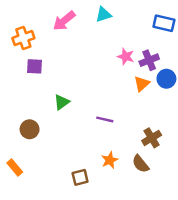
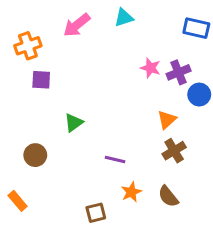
orange triangle: (142, 84) -> (167, 120), moved
purple line: (105, 119) -> (115, 160), moved
brown cross: (152, 138) -> (174, 151), moved

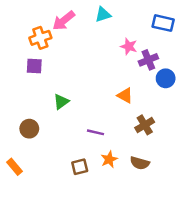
orange cross: (28, 46) -> (40, 38), moved
pink star: (150, 68) -> (129, 46), moved
orange triangle: (167, 120) -> (125, 96), moved, turned -49
brown semicircle: (168, 196) -> (140, 163), turned -36
brown square: (96, 213) -> (80, 167), moved

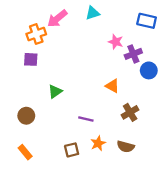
orange rectangle: (15, 167) -> (25, 152), moved

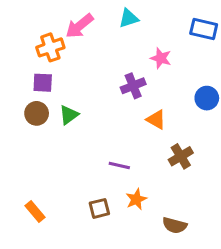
purple cross: (133, 54) -> (133, 86), moved
green triangle: (55, 91) -> (69, 115), moved
brown circle: (26, 116) -> (37, 113), moved
brown semicircle: (126, 147) -> (175, 225), moved

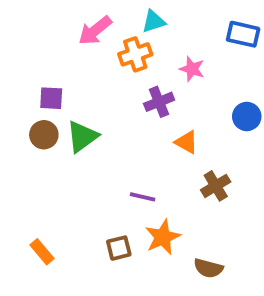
orange cross: (50, 47) -> (135, 54), moved
green triangle: (69, 115) -> (82, 137), size x1.4
orange star: (136, 199) -> (163, 237), size x1.4

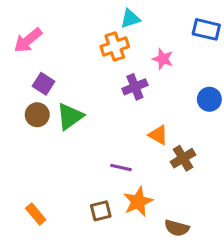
pink arrow: (95, 31) -> (28, 40), moved
purple square: (51, 98) -> (43, 84), turned 30
orange triangle: (186, 142) -> (158, 135), moved

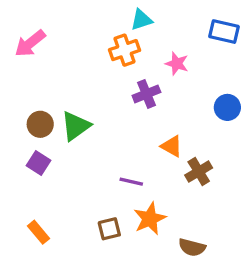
purple square: (43, 84) -> (39, 163), moved

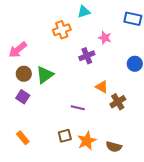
pink arrow: (30, 43) -> (18, 50), moved
orange cross: (125, 50) -> (62, 30), moved
orange star: (150, 219) -> (87, 141), moved

